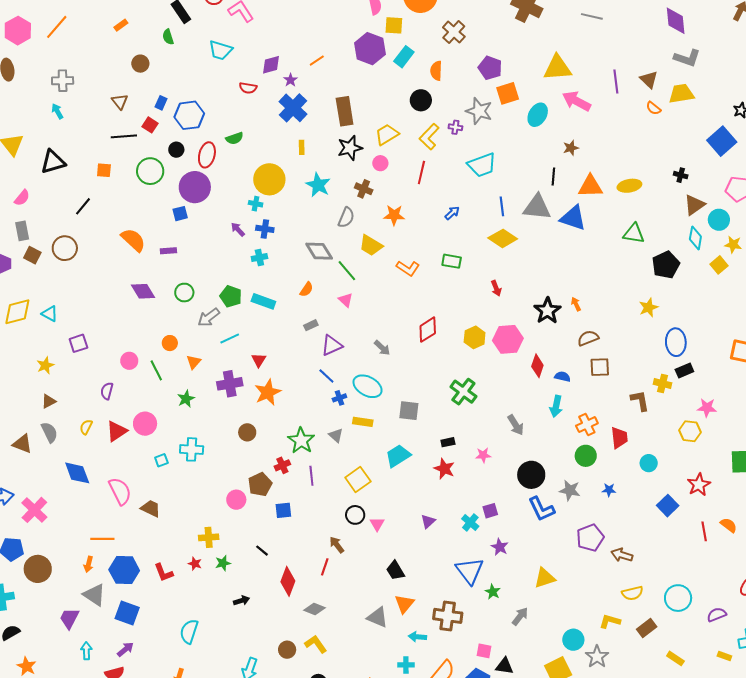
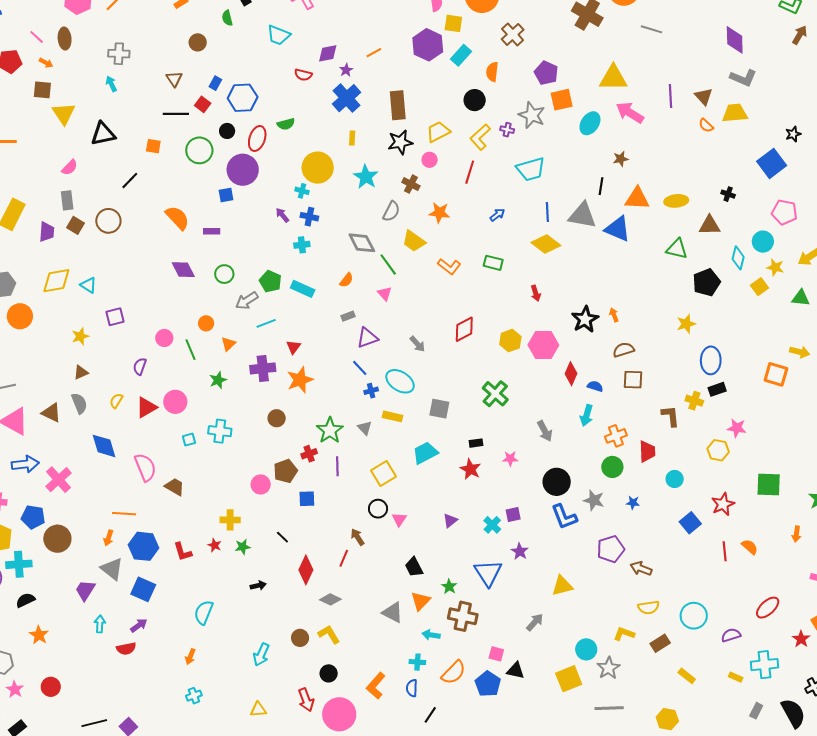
brown triangle: (694, 205) -> (710, 225), moved, turned 30
green star: (493, 592) -> (449, 587), moved

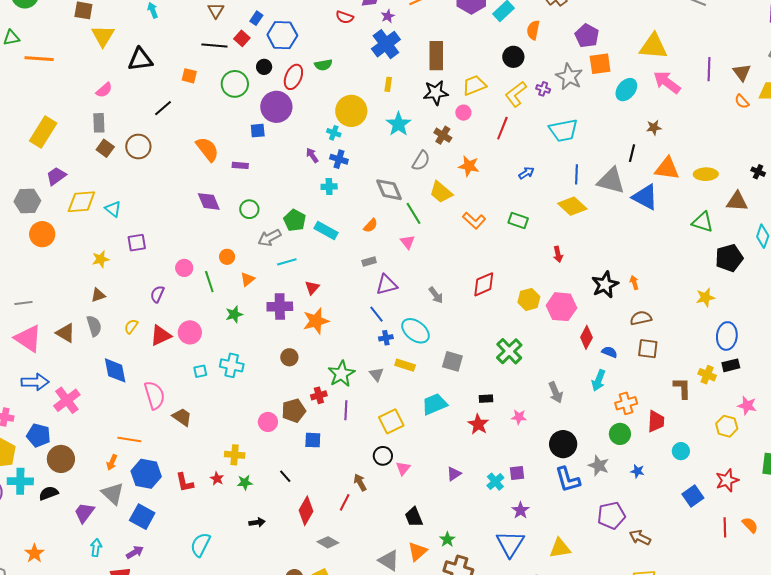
purple trapezoid: (47, 232) -> (56, 176), moved, turned -135
blue triangle: (488, 573) -> (510, 544), moved
black semicircle: (25, 600) -> (49, 493), moved

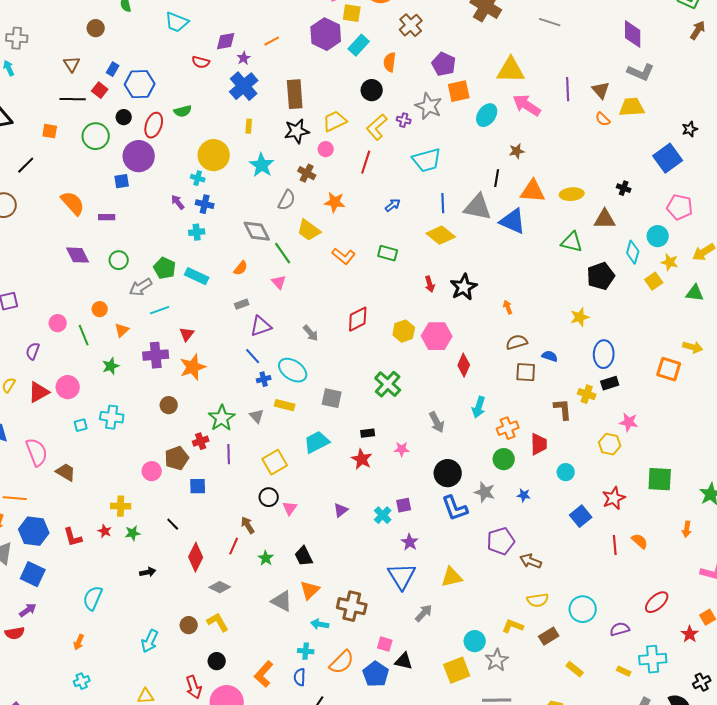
black star: (605, 285) -> (464, 287), moved
blue semicircle: (609, 352) -> (550, 356), moved
green star: (447, 539) -> (266, 558), moved

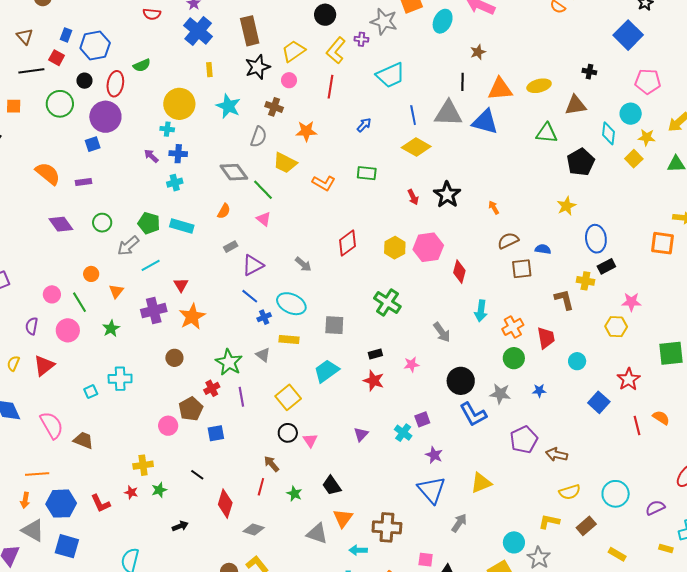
pink circle: (68, 387) -> (68, 330), moved

